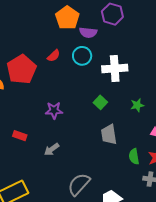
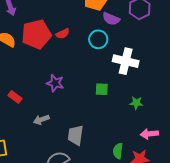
red semicircle: (54, 56) -> (63, 34), moved
green square: (100, 102) -> (102, 89), turned 32
gray trapezoid: (109, 134) -> (76, 135), moved

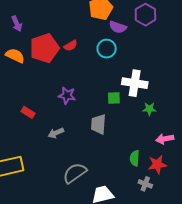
white cross: (126, 61) -> (135, 83), moved
gray trapezoid: (76, 135) -> (98, 124), moved

